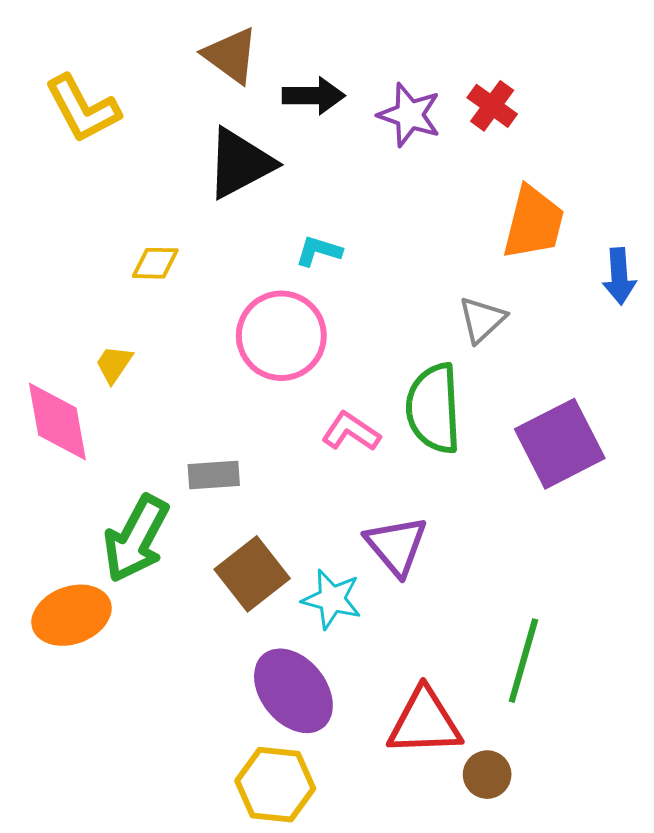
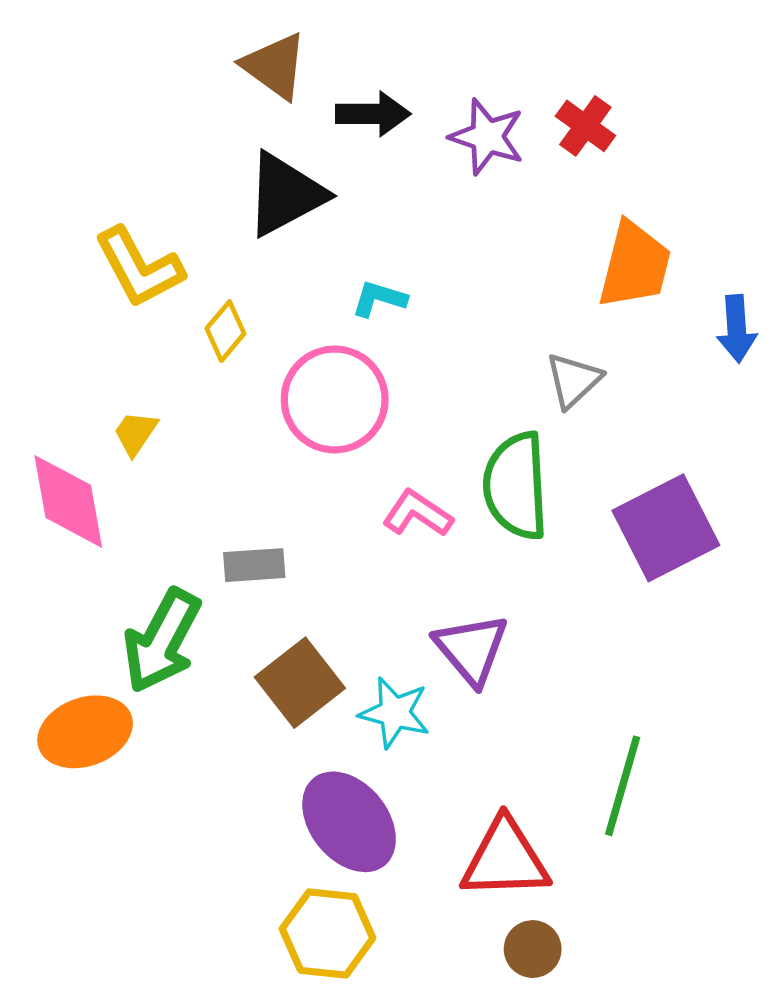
yellow L-shape: (83, 109) -> (139, 267), moved
yellow diamond: (155, 263) -> (225, 331), moved, turned -51
brown circle: (487, 775) -> (533, 949), moved

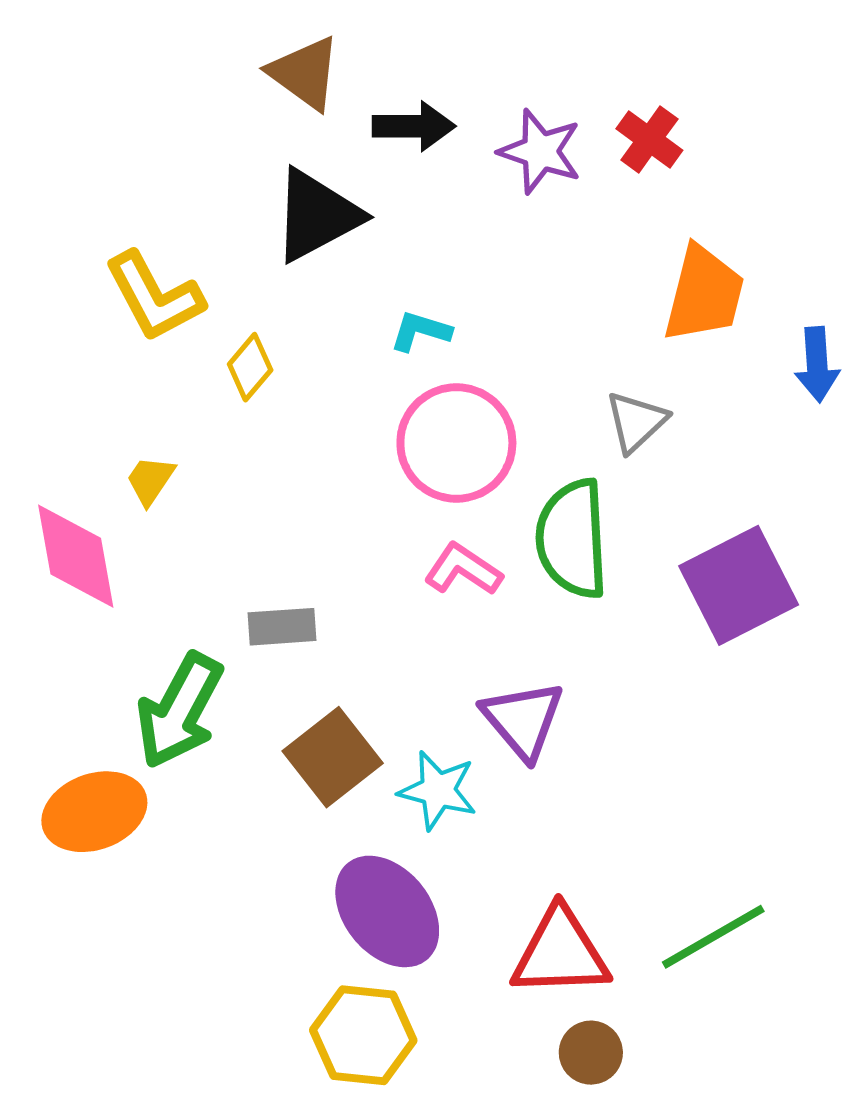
pink circle: (335, 399) -> (456, 443), moved
green line: (623, 786) -> (713, 937), moved, turned 44

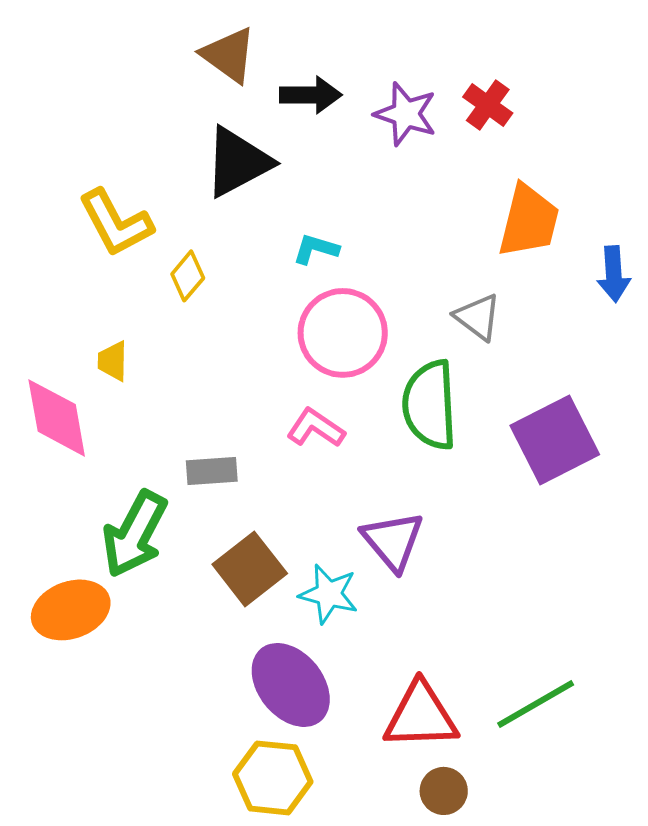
gray triangle: (636, 422) -> (478, 317), turned -40
yellow trapezoid: (150, 480) -> (113, 361), turned -33
pink L-shape: (463, 569) -> (316, 428), moved

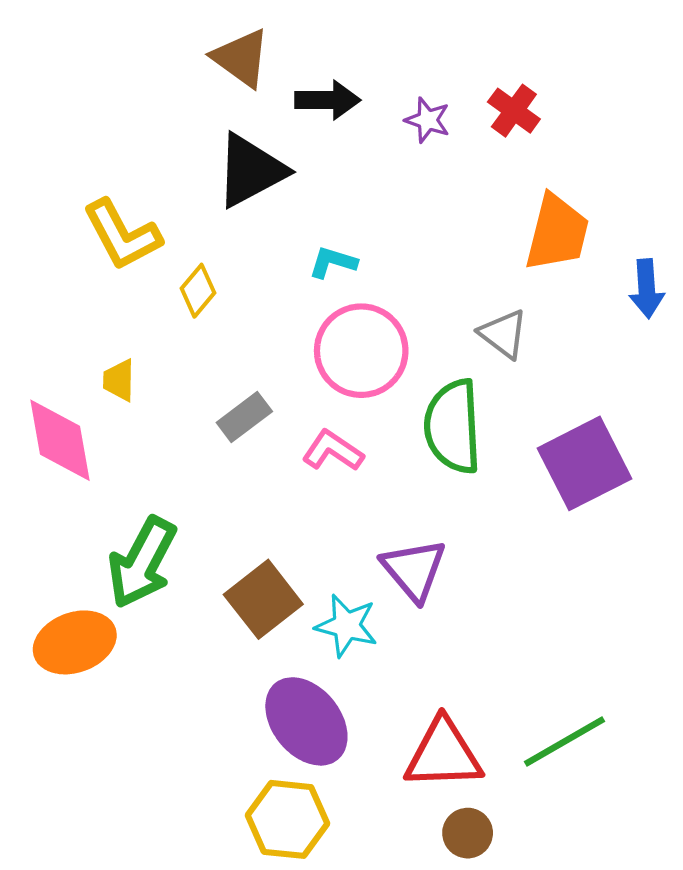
purple star: (406, 114) -> (428, 120), size x0.7
gray rectangle: (212, 471) -> (244, 417), moved, turned -33

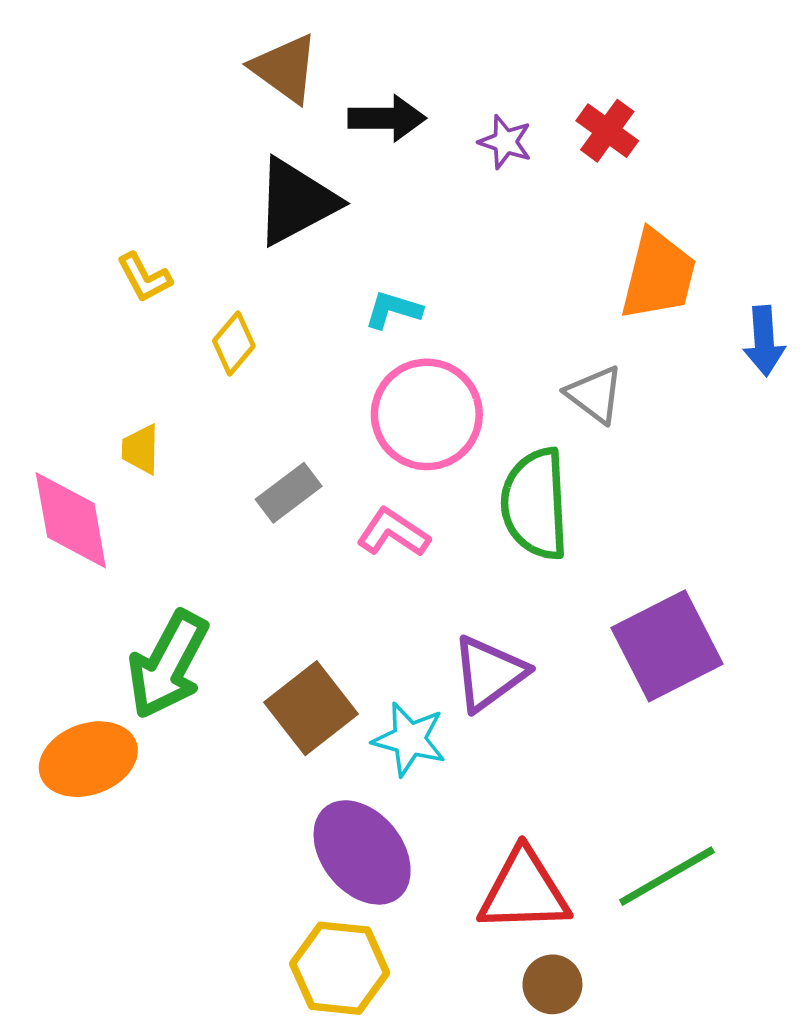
yellow L-shape: (122, 235) -> (144, 278), size x0.6
purple square: (584, 463) -> (667, 646), moved
purple triangle: (414, 570) -> (489, 673), turned 34

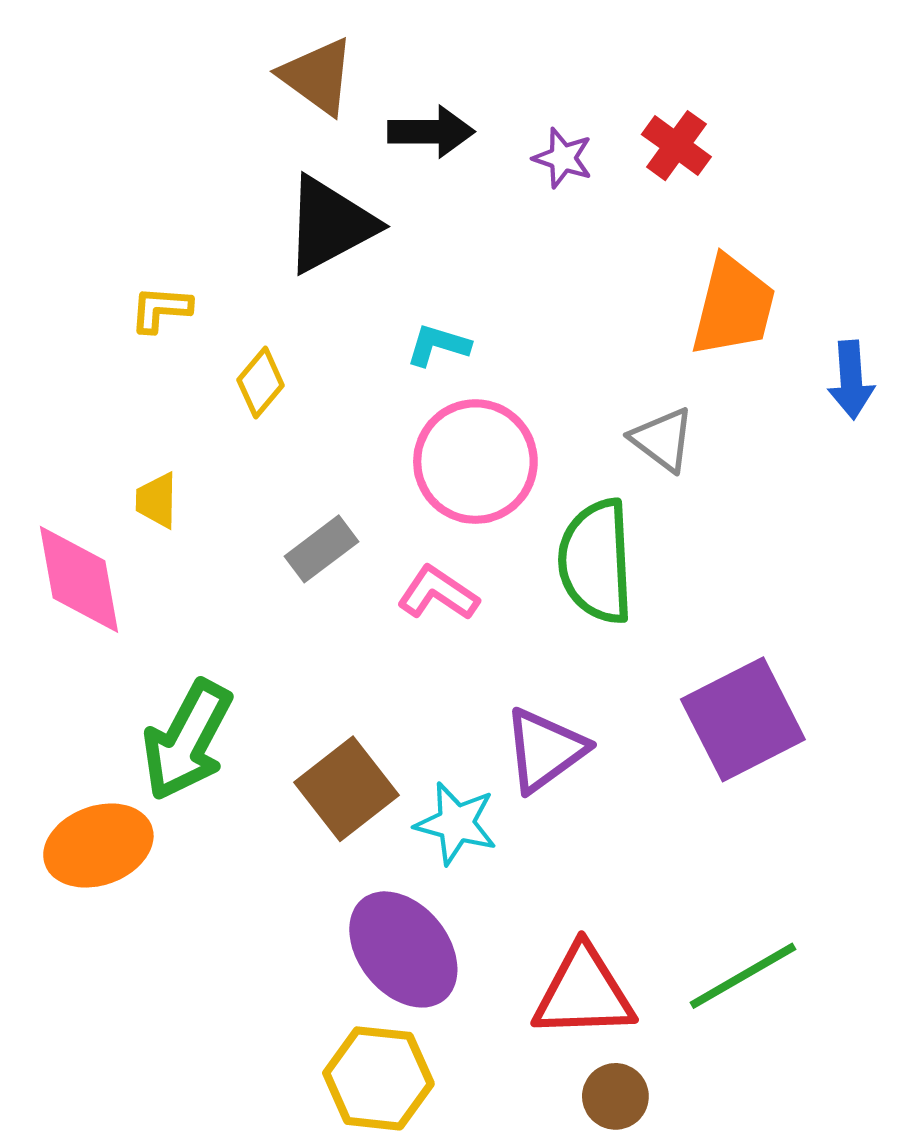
yellow L-shape: (144, 278) -> (161, 309), turned 122

